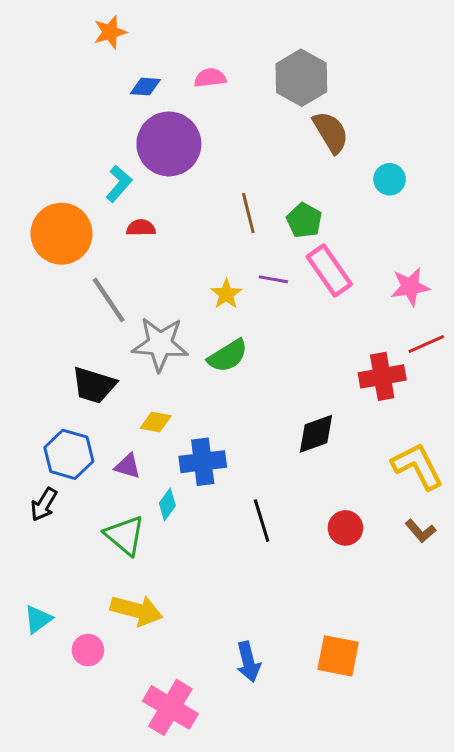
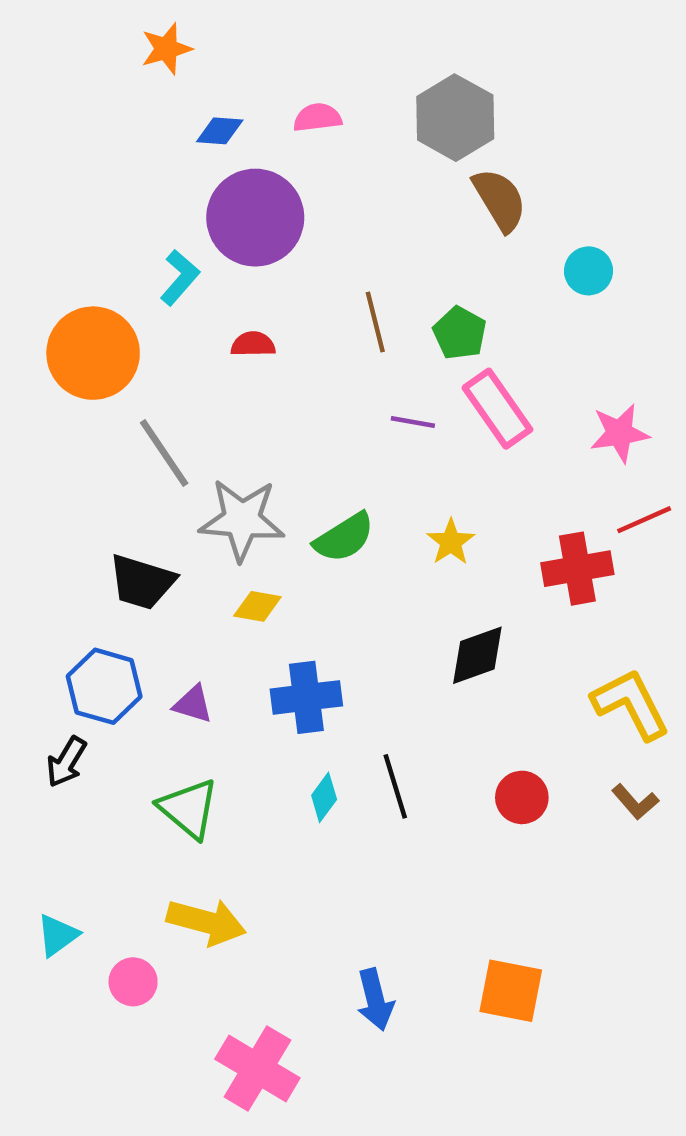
red semicircle: (141, 228) -> (253, 344), moved
yellow star: (226, 294) -> (451, 542), moved
yellow diamond: (156, 422) -> (257, 606), moved
cyan diamond: (167, 504) -> (324, 797), moved

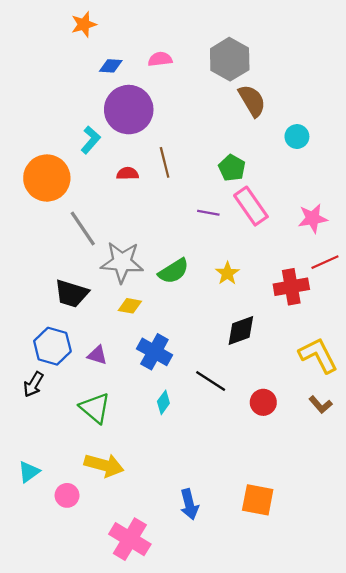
brown line: (375, 322) -> (165, 162), moved
blue cross: (306, 697) -> (154, 352), turned 36
black line: (395, 786) -> (211, 381), moved, turned -40

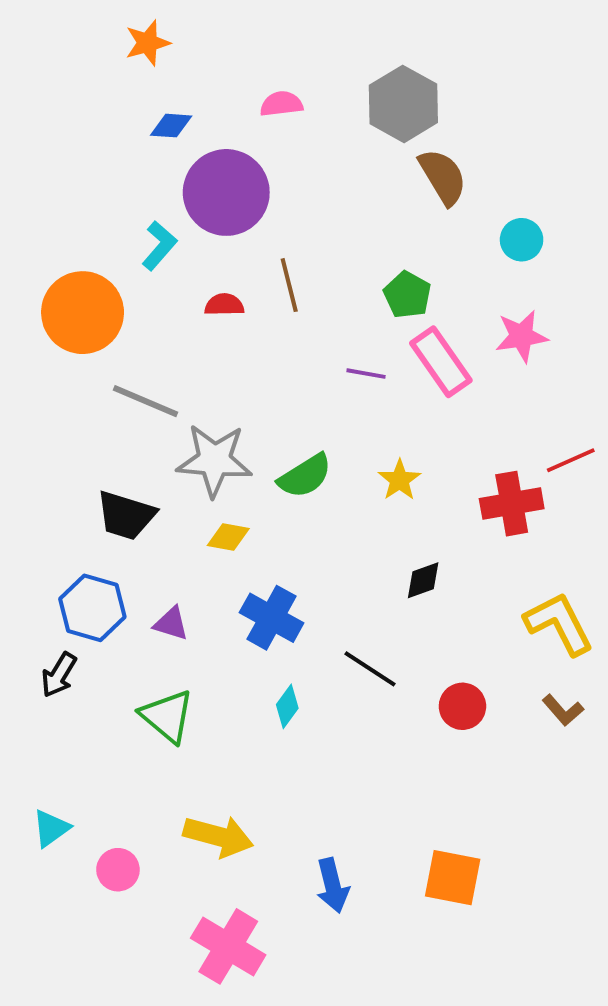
blue diamond: (111, 66) -> (171, 126), moved
pink star: (313, 218) -> (522, 336), moved
gray line: (83, 228) -> (146, 401), turned -33
black diamond: (241, 331) -> (423, 580), size x0.7
yellow arrow: (104, 465) -> (218, 836), moved

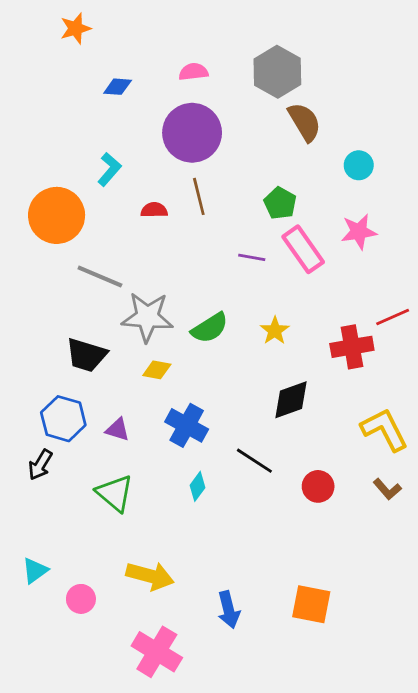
orange star: (147, 43) -> (76, 28), moved
purple circle: (226, 192) -> (192, 133), moved
black diamond: (423, 580) -> (291, 400), size x1.5

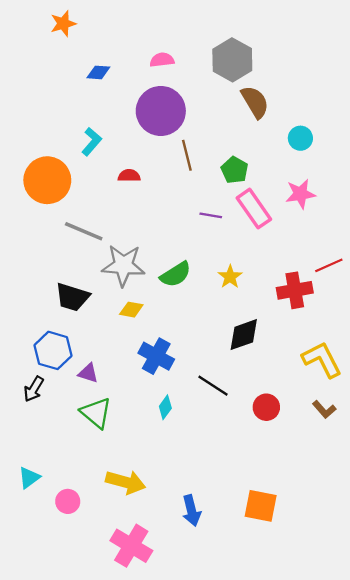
brown line: (199, 196) -> (187, 155), moved
purple triangle: (118, 430) -> (88, 373), moved

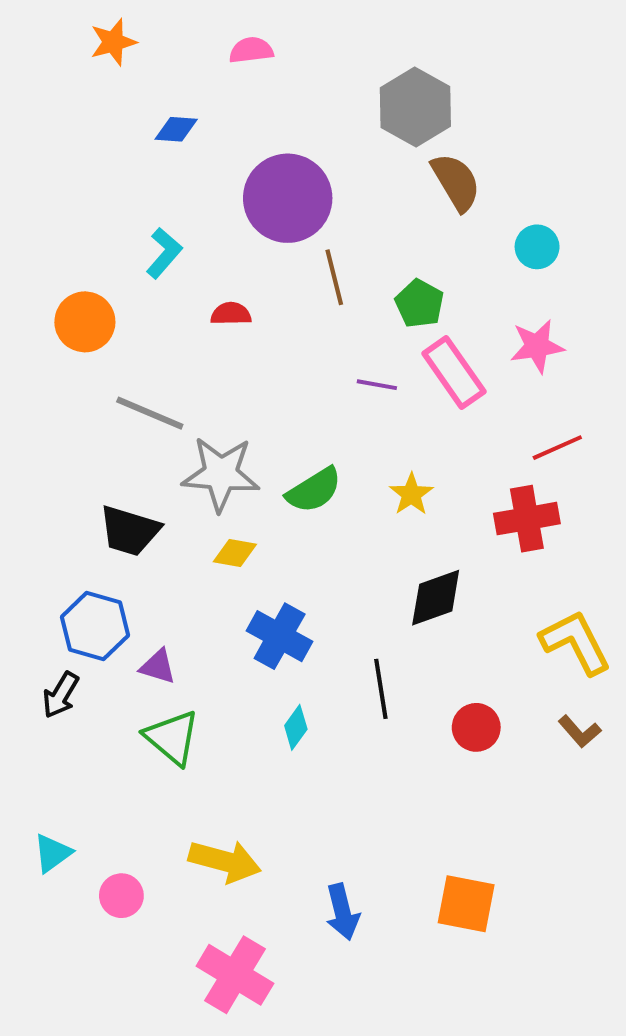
pink semicircle: (162, 60) -> (251, 50), moved
orange circle: (47, 180) -> (85, 322), size x0.7
red line: (329, 265) -> (557, 448), moved
black line: (213, 386) -> (381, 689), turned 48

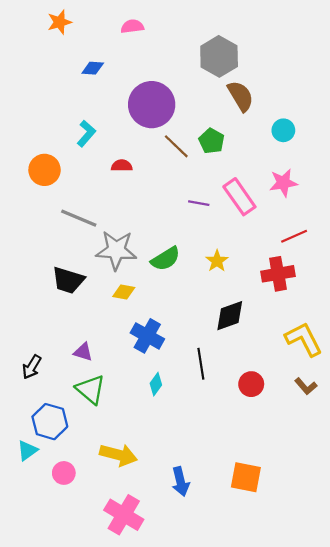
brown line: (334, 277) -> (176, 146), turned -32
green pentagon: (419, 304) -> (212, 141), moved
blue hexagon: (95, 626) -> (50, 422), moved

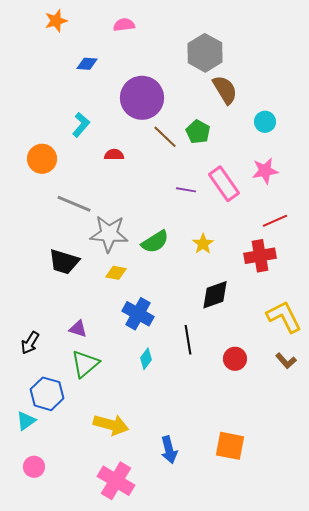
green triangle: (91, 389) -> (85, 364), turned 40
pink circle: (64, 473) -> (34, 467), moved

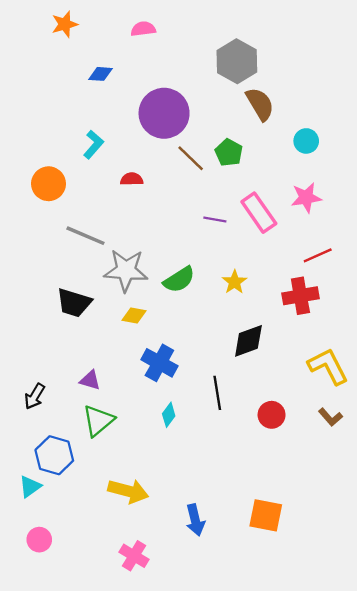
pink cross: (116, 481) -> (134, 556), size x0.7

